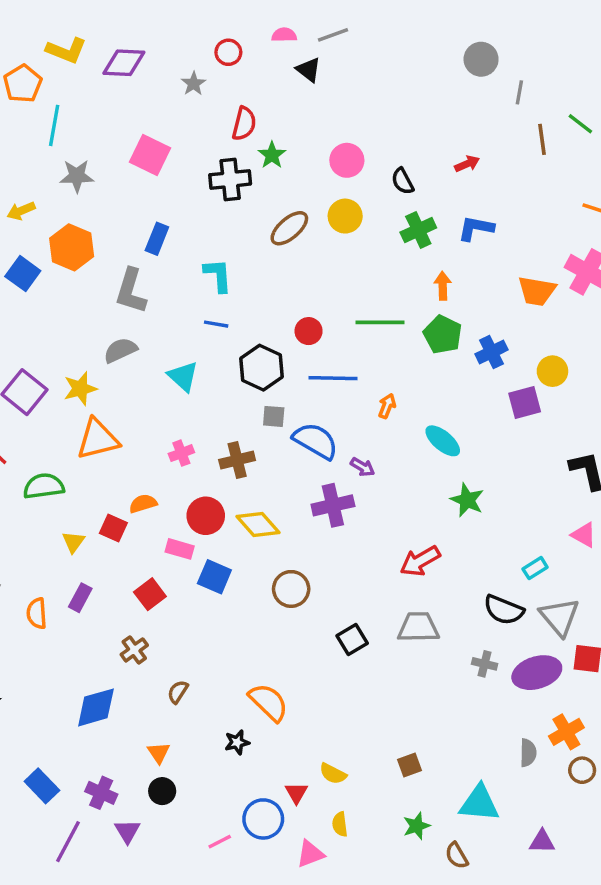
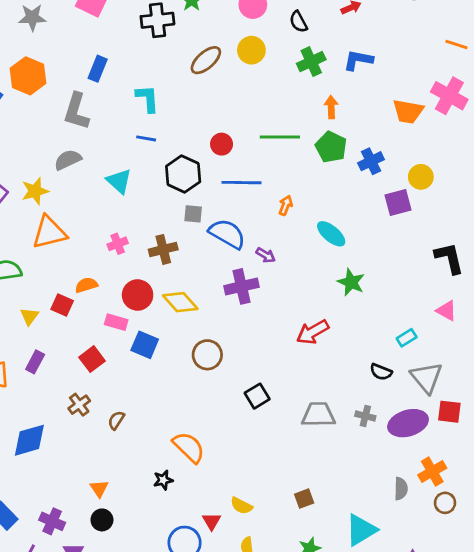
black semicircle: (504, 610) -> (381, 372), size x0.7
gray trapezoid: (418, 627) -> (318, 415), moved
brown semicircle: (178, 692) -> (116, 420), moved
blue diamond: (96, 707) -> (29, 440), moved
cyan triangle: (479, 803) -> (361, 530), turned -36

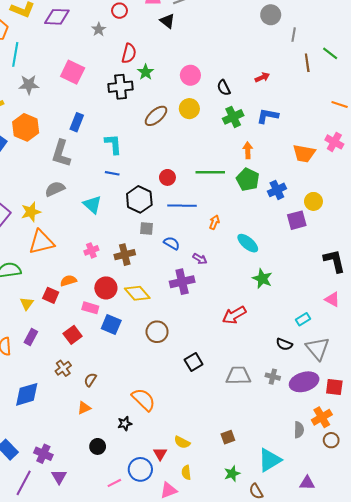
pink cross: (449, 96) -> (334, 142), size x0.7
blue semicircle: (227, 234) -> (172, 243), size x0.6
red square: (449, 412) -> (334, 387), moved
orange triangle: (99, 489) -> (84, 408), moved, turned 40
black circle: (102, 520) -> (98, 446), moved

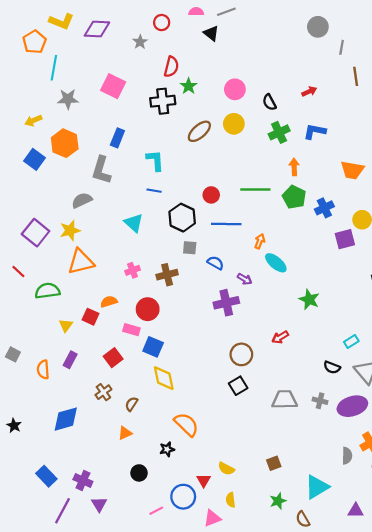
gray semicircle: (55, 189) -> (82, 200), moved
cyan ellipse: (248, 243) -> (276, 263), moved
yellow diamond: (137, 293) -> (164, 378), moved, turned 30
red arrow: (234, 315) -> (280, 337), size x0.7
brown circle: (157, 332) -> (241, 354), moved

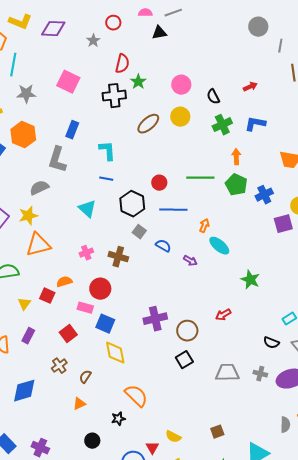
black triangle: (211, 33) -> (159, 33), turned -49
gray square: (190, 248) -> (139, 232), turned 32
brown cross: (167, 275) -> (118, 257), turned 30
purple cross: (226, 303) -> (155, 319), moved

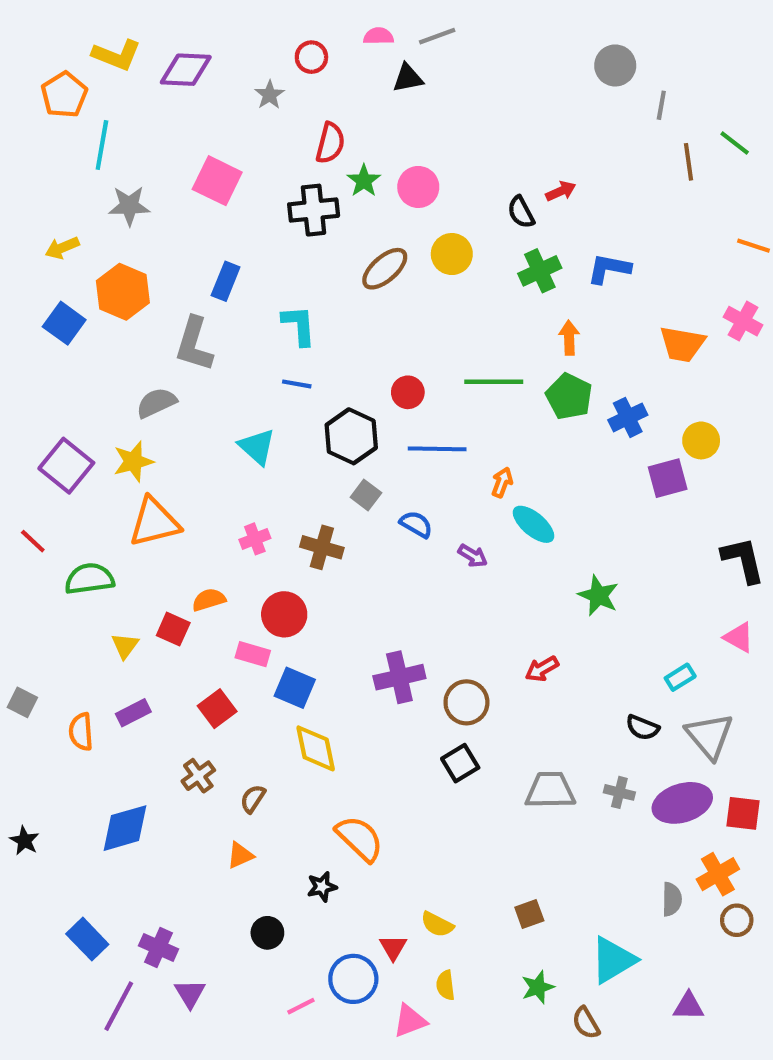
pink circle: (181, 85) -> (418, 187), moved
red arrow: (250, 87) -> (561, 191), moved
purple rectangle: (28, 336) -> (133, 713), turned 35

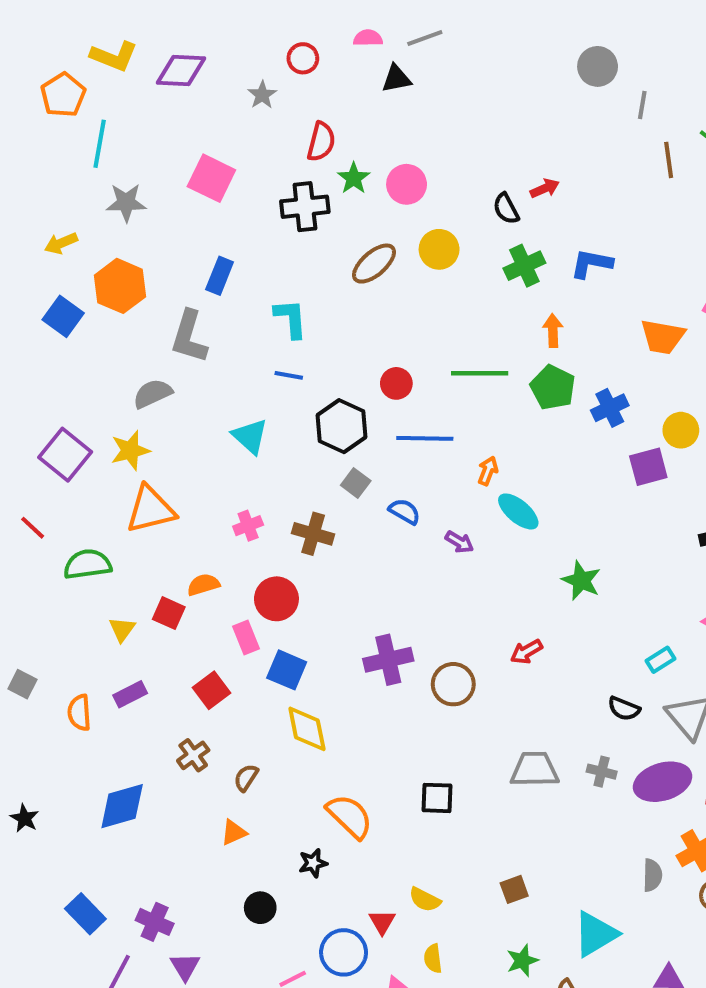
pink rectangle: (253, 654) -> (246, 637), turned 52
black square: (460, 763) -> (437, 798), moved, turned 33

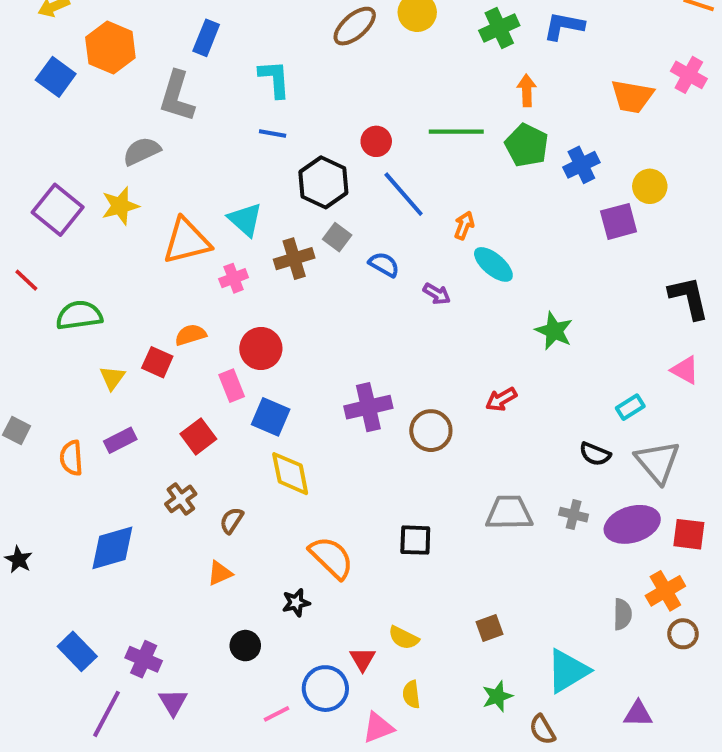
cyan triangle: (250, 436) -> (245, 220), moved
blue line: (425, 438) -> (404, 194), turned 48
orange triangle: (150, 509) -> (187, 241), moved
brown cross: (313, 534) -> (294, 259), moved, turned -33

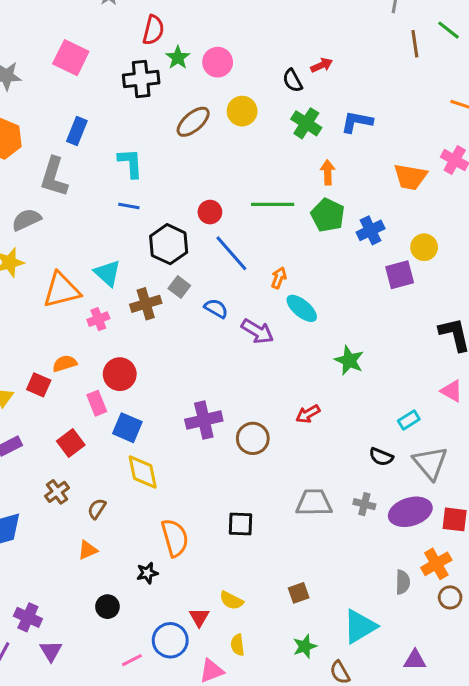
green cross: (499, 28) -> (306, 123), turned -32
purple arrow: (437, 294) -> (257, 331), size x1.5
orange semicircle: (331, 558) -> (175, 538), turned 30

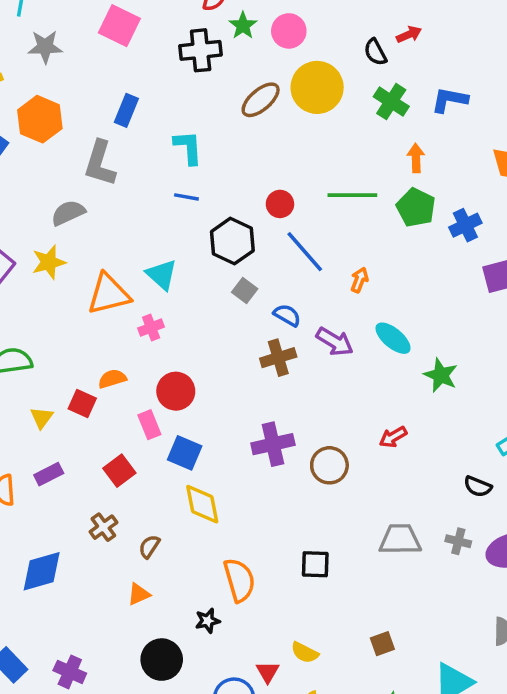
yellow circle: (242, 111) -> (317, 87), size x1.5
brown cross: (146, 304) -> (278, 358), moved
cyan ellipse: (302, 308) -> (393, 338), moved
black circle: (107, 607) -> (162, 660), size x1.5

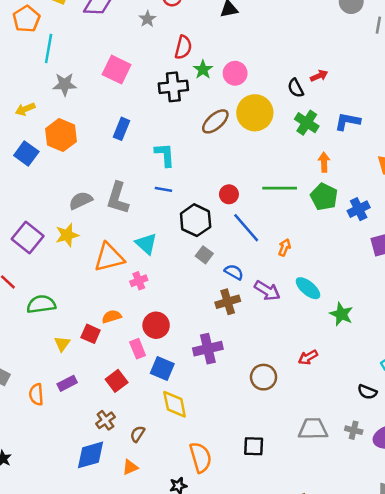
gray L-shape: (100, 163) -> (118, 198), moved
purple cross: (273, 444) -> (208, 349), moved
blue diamond: (42, 571) -> (91, 455), moved

